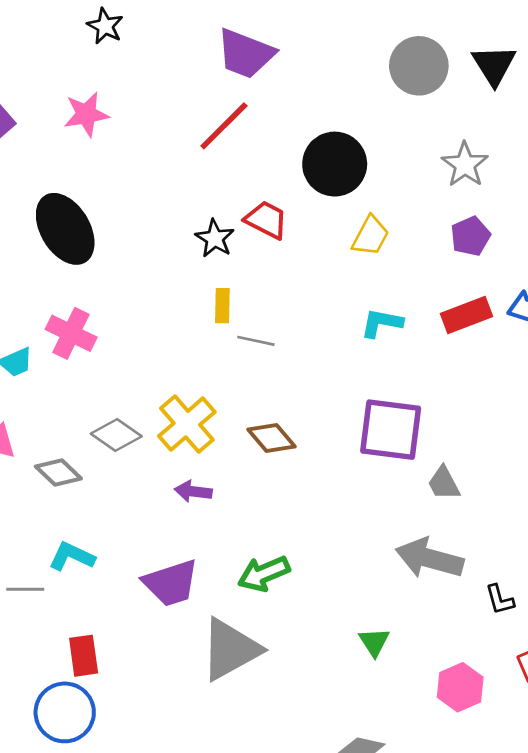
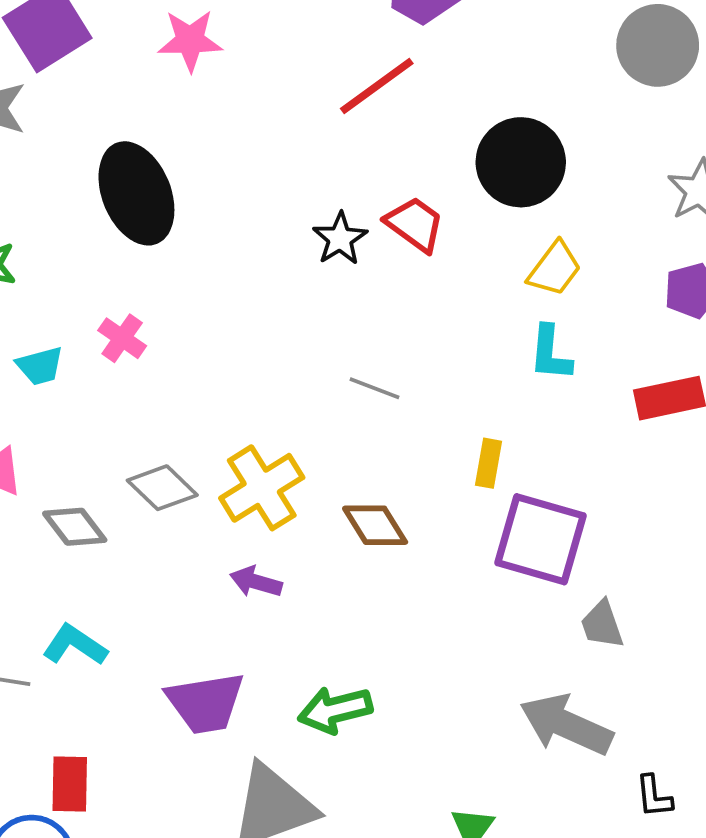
yellow rectangle: (222, 306) -> (488, 463), moved
cyan L-shape: (382, 323) -> (550, 353), moved, turned -105
pink cross: (71, 333) -> (122, 338), size x0.7

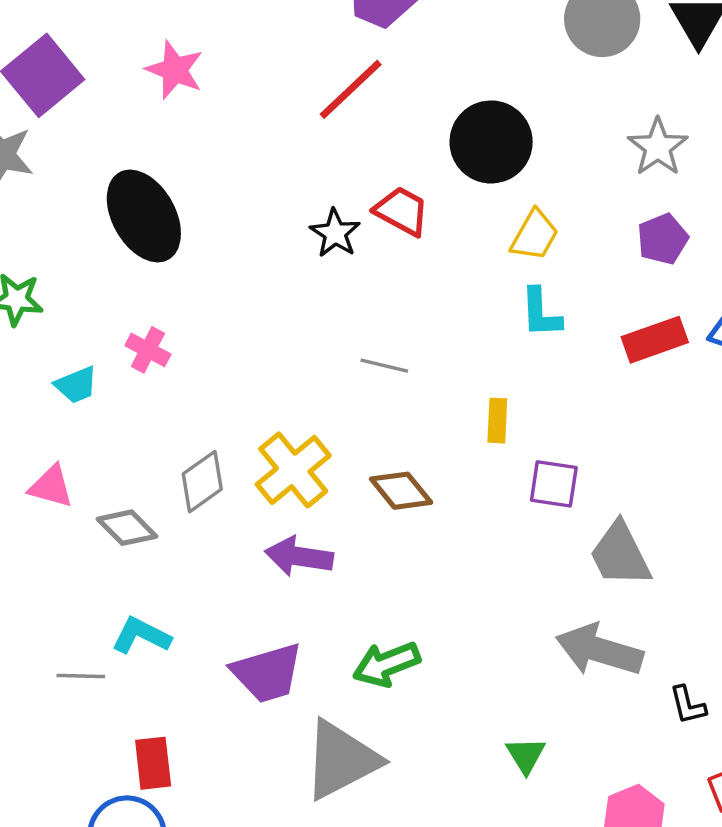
pink star: (190, 40) -> (175, 70), turned 30
gray diamond: (162, 488) -> (202, 482), turned -72
purple square: (540, 539) -> (554, 484), size x0.6
purple arrow: (256, 582) -> (299, 556), size x1.4
gray trapezoid: (602, 625) -> (620, 554), size x1.5

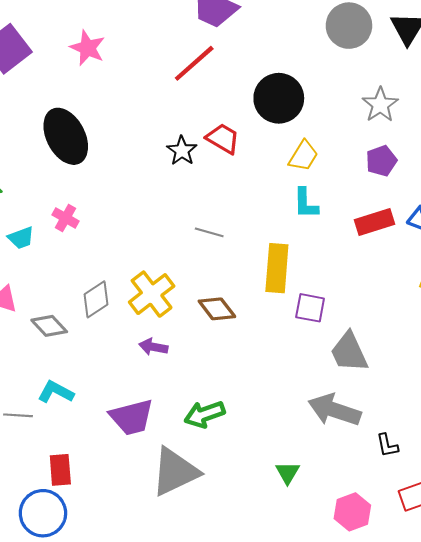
yellow rectangle: (497, 421) -> (277, 268), size x1.8
purple arrow: (299, 556) -> (153, 347), size x0.7

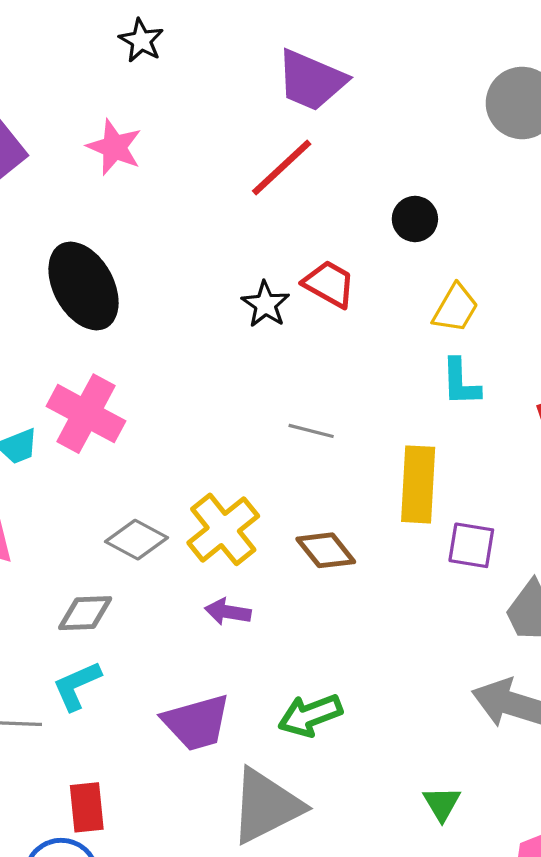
black circle: (279, 98) -> (415, 219), size x0.6
pink cross: (66, 218) -> (86, 414), size x1.8
gray diamond: (96, 299) -> (137, 540), turned 63
gray diamond: (49, 326) -> (85, 613), moved, turned -48
cyan L-shape: (56, 392) -> (77, 686), turned -51

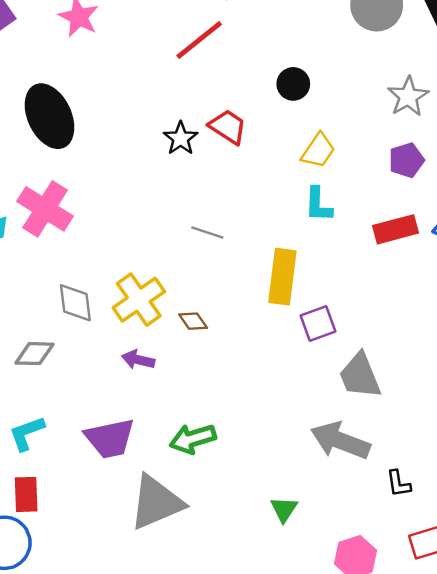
gray diamond: (137, 540) -> (75, 303), turned 51
purple square: (471, 545) -> (318, 323), turned -33
brown diamond: (326, 550) -> (193, 321), moved, size x0.7
cyan L-shape: (77, 686) -> (27, 433), moved

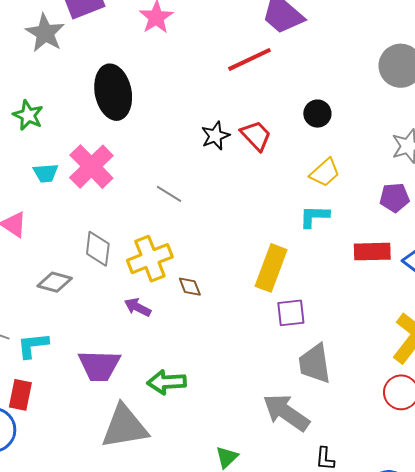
cyan L-shape: (318, 205) -> (314, 216), turned 76
gray line: (207, 233) -> (169, 194), moved

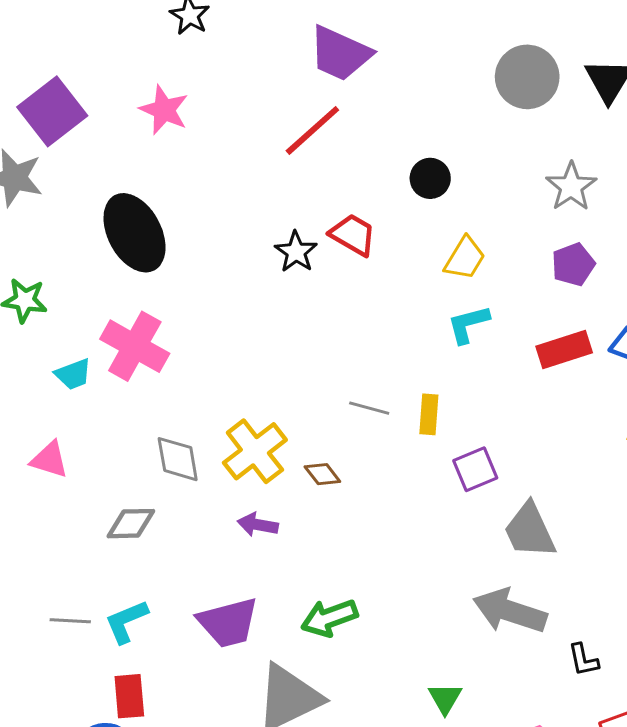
gray line: (169, 194) -> (369, 408), moved
yellow rectangle: (271, 268) -> (429, 414), size x0.6

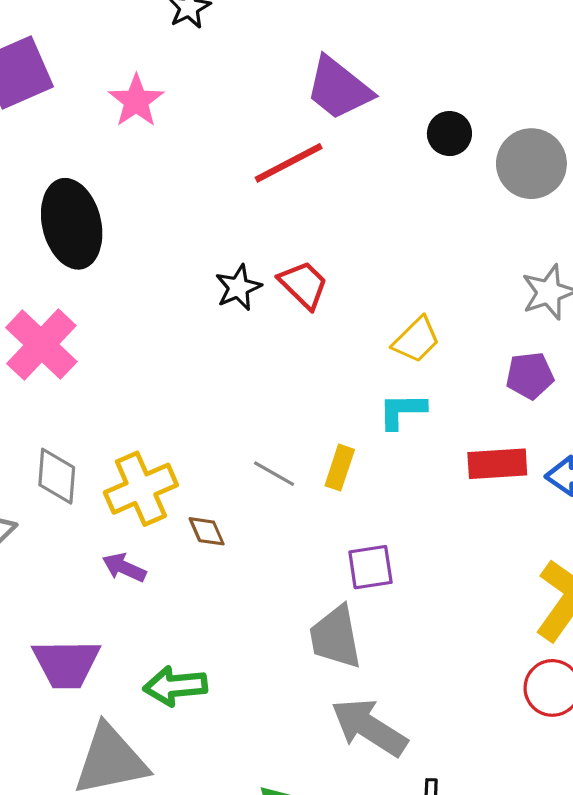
black circle: (430, 178) -> (449, 134), moved
yellow rectangle: (429, 414) -> (340, 468), moved
gray trapezoid: (530, 531) -> (335, 637), moved

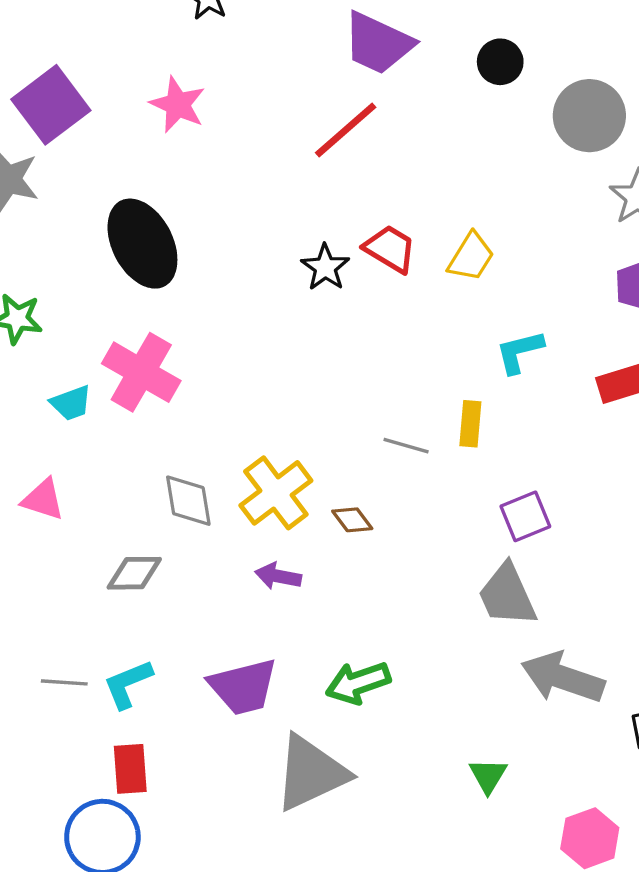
gray circle: (531, 164) -> (589, 116), moved
yellow trapezoid: (416, 340) -> (471, 257), moved

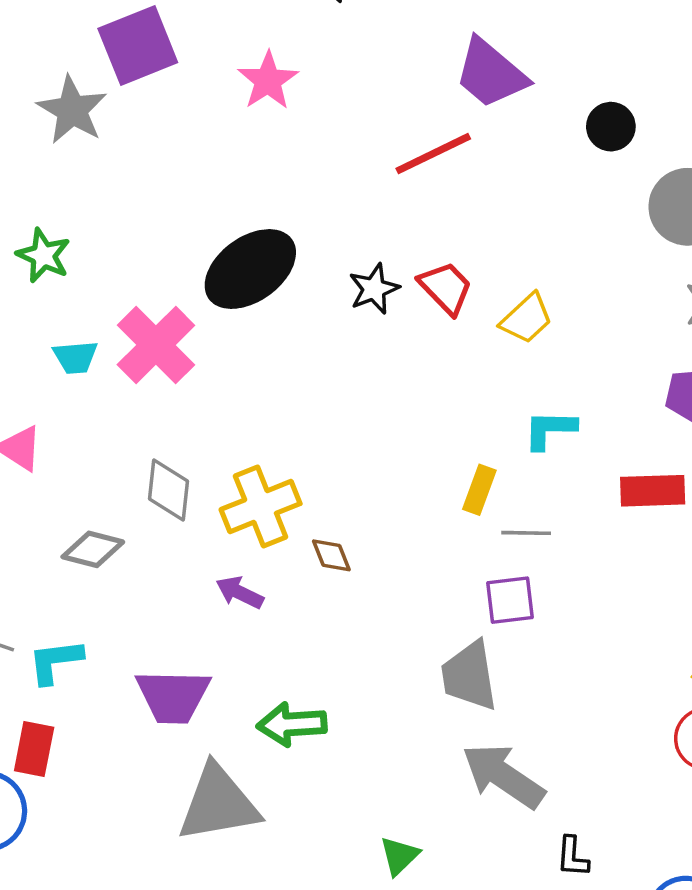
black ellipse: (142, 244) -> (250, 269), moved, turned 66
gray line: (406, 446) -> (526, 533), moved, turned -30

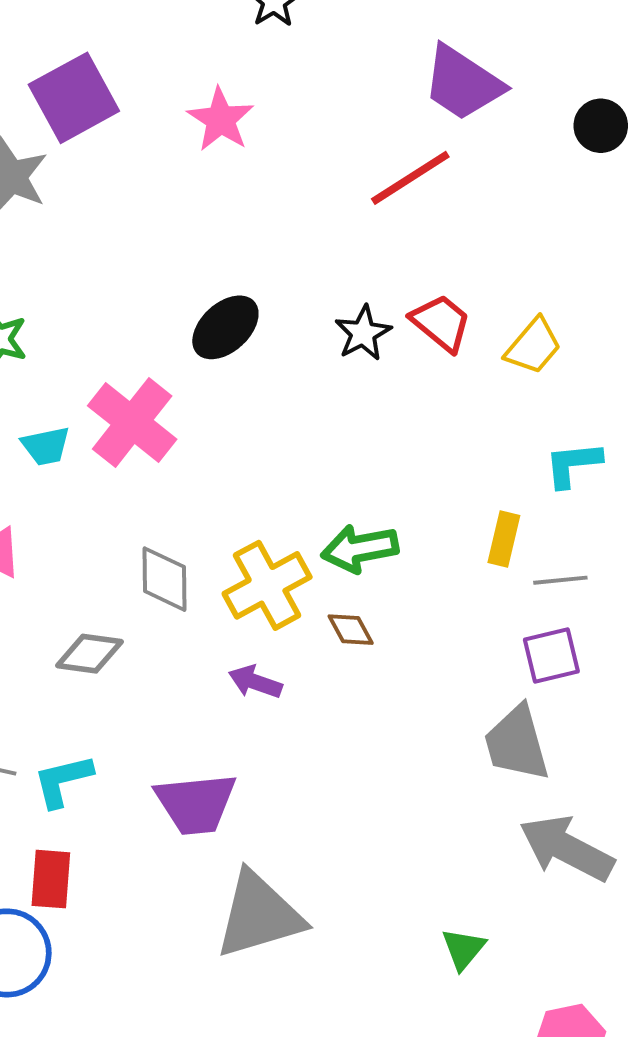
black ellipse: (250, 269) -> (225, 327), size x0.7
green arrow: (292, 724) -> (360, 548), moved

